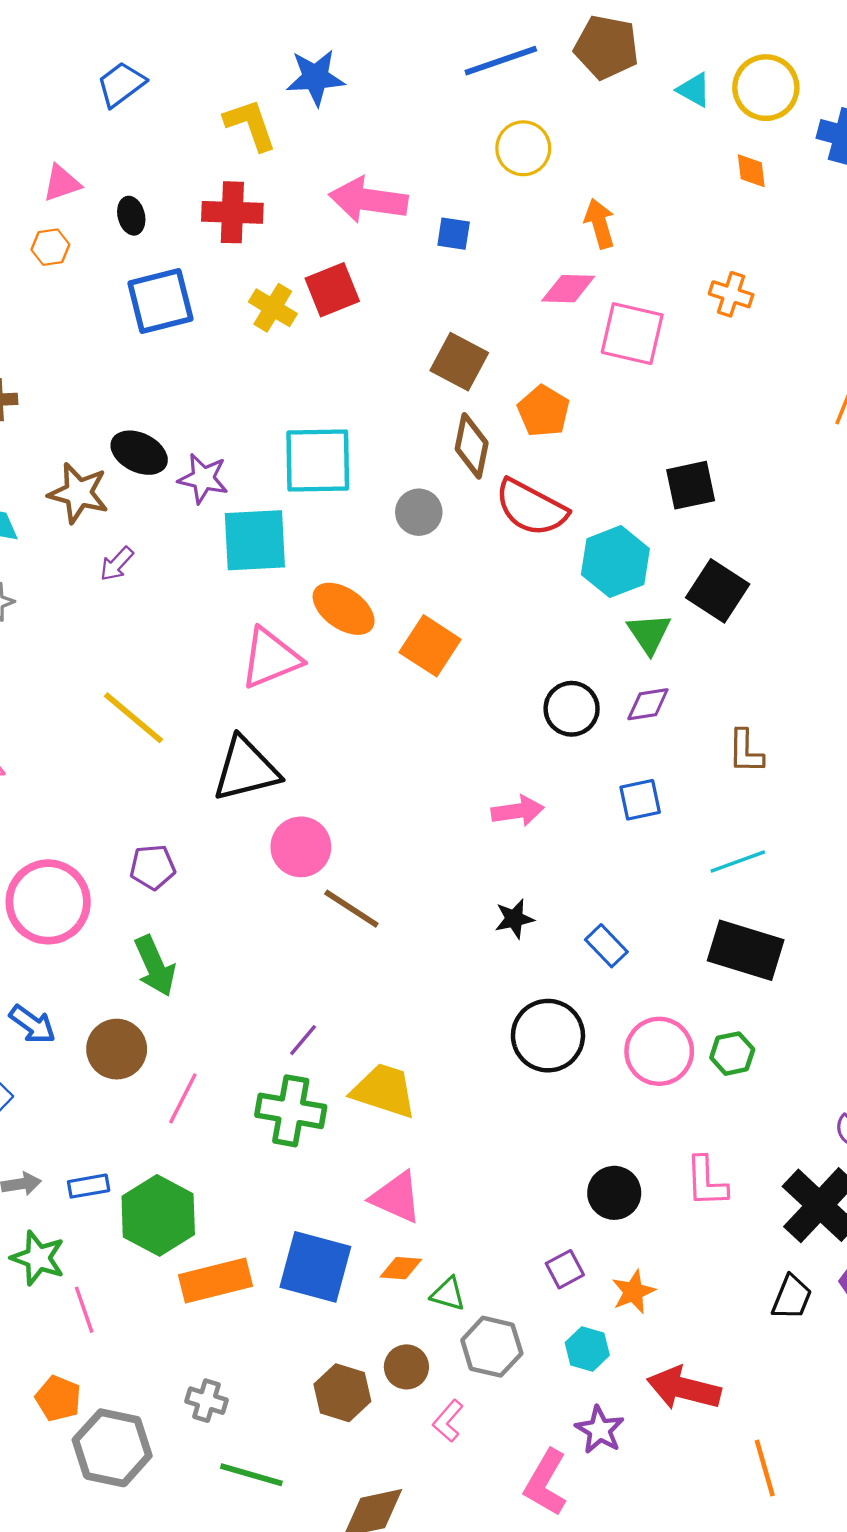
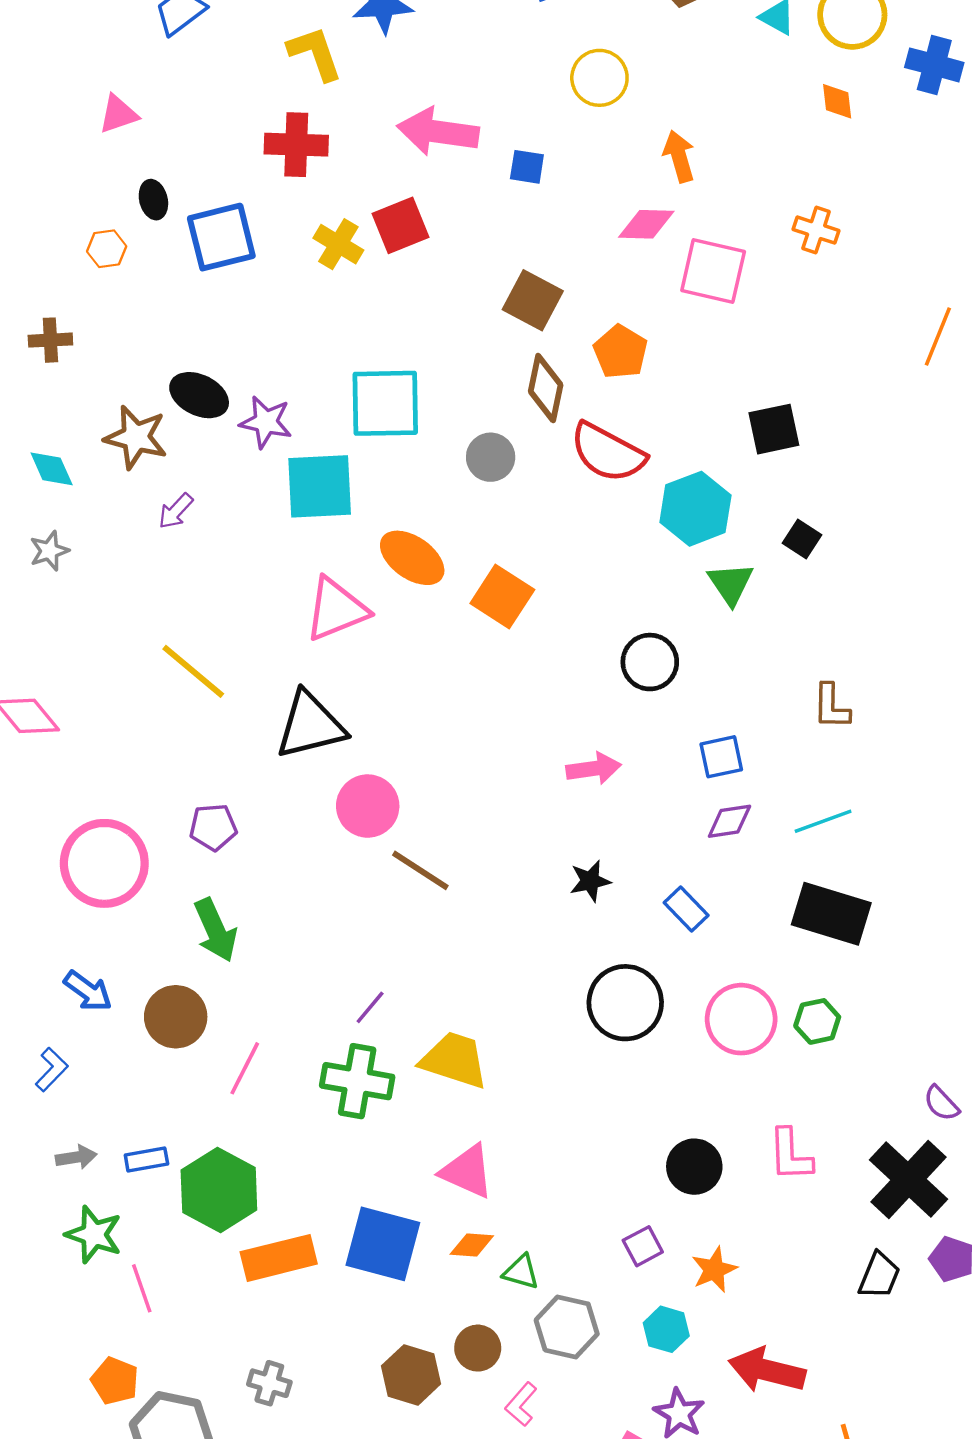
black ellipse: (131, 216) -> (153, 200), moved
orange hexagon: (50, 247) -> (107, 249), moved
black square: (718, 591) -> (802, 539), size x0.6
purple diamond: (648, 704) -> (729, 821), moved

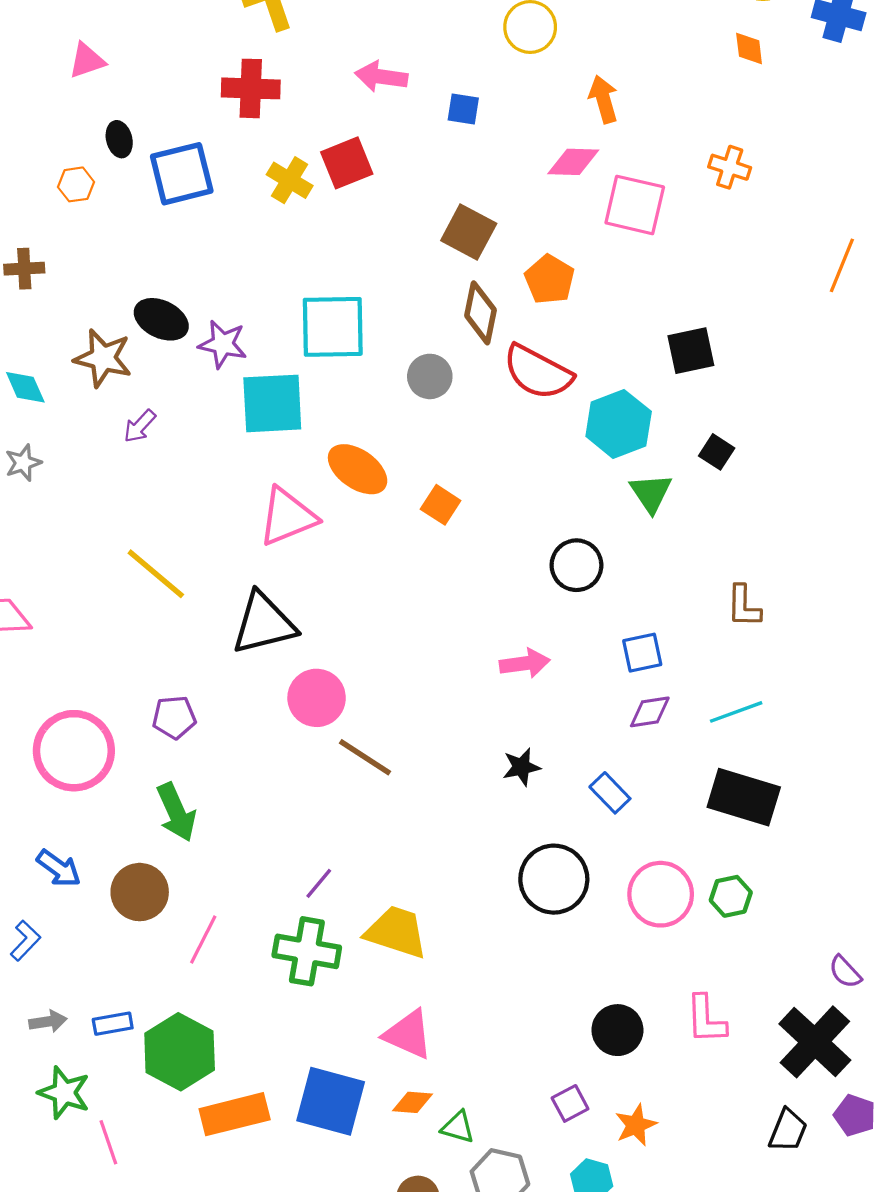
pink arrow: (438, 132) -> (381, 77), size x0.7
orange square: (502, 596) -> (441, 505), size x0.7

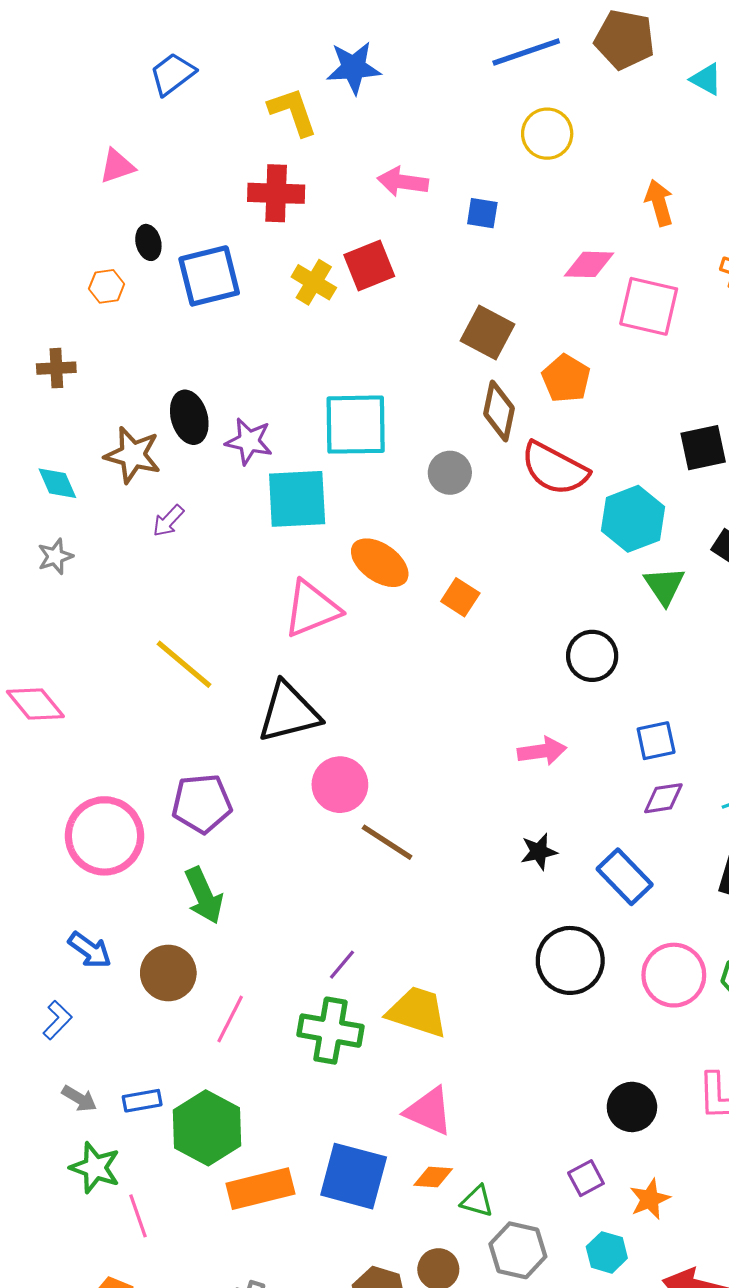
orange arrow: (603, 99) -> (659, 203), moved
black ellipse: (161, 319) -> (189, 417), turned 48
purple pentagon: (174, 717) -> (202, 803), size x1.4
blue rectangle: (610, 793) -> (625, 877), size x1.4
gray arrow: (48, 1021) -> (79, 1099), turned 40

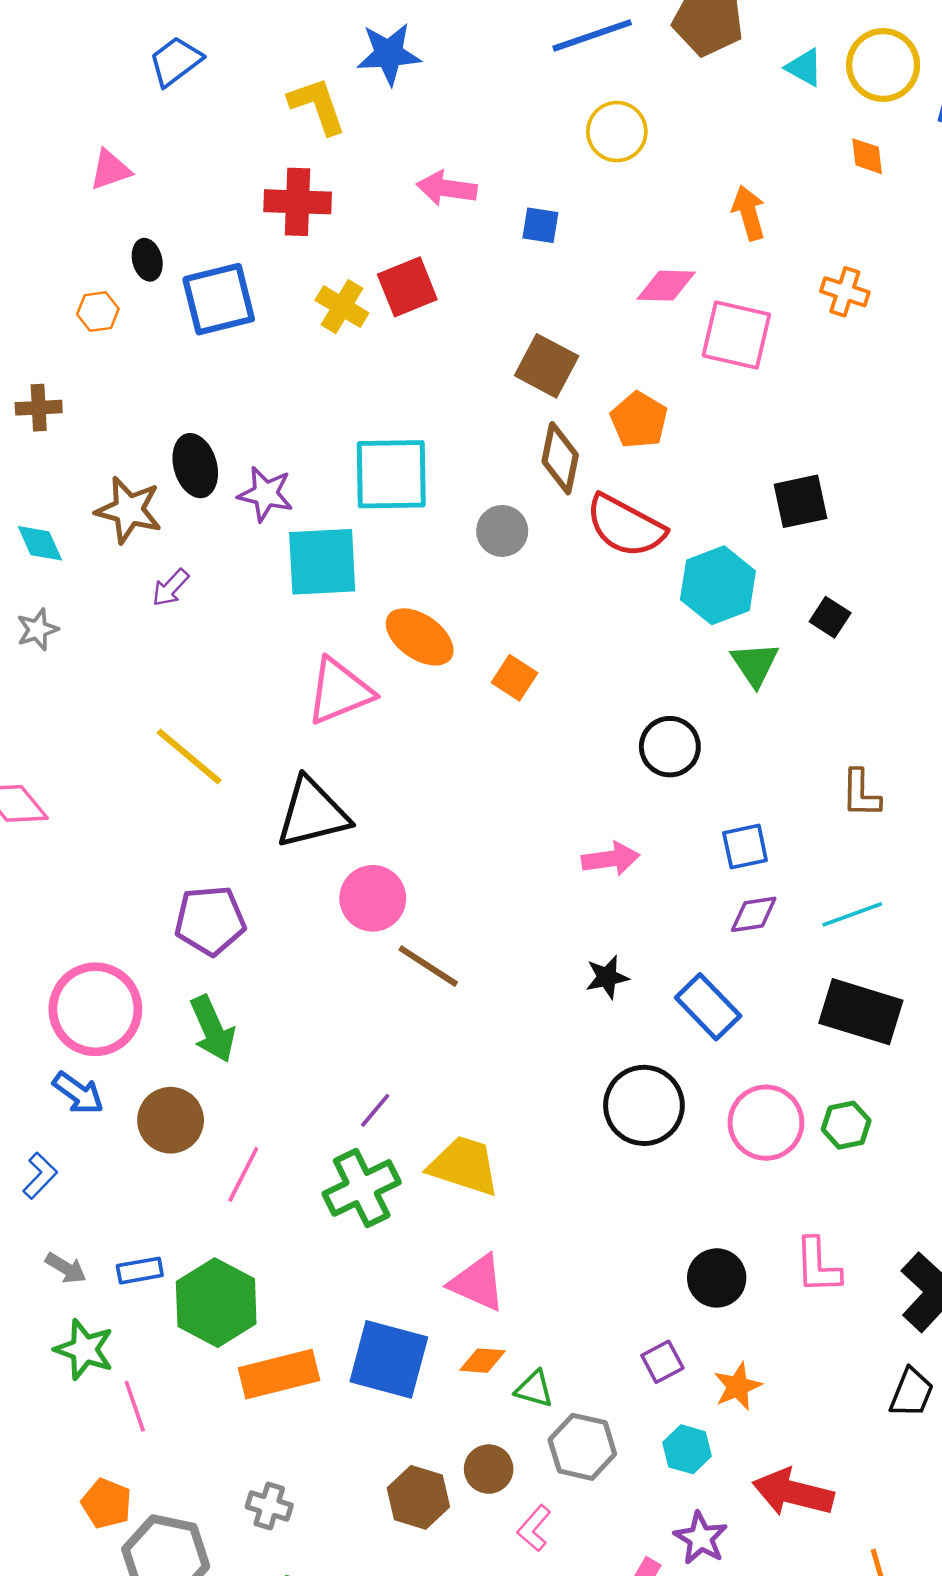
pink circle: (104, 836) -> (95, 1009), moved
green cross: (331, 1031) -> (362, 1188), turned -36

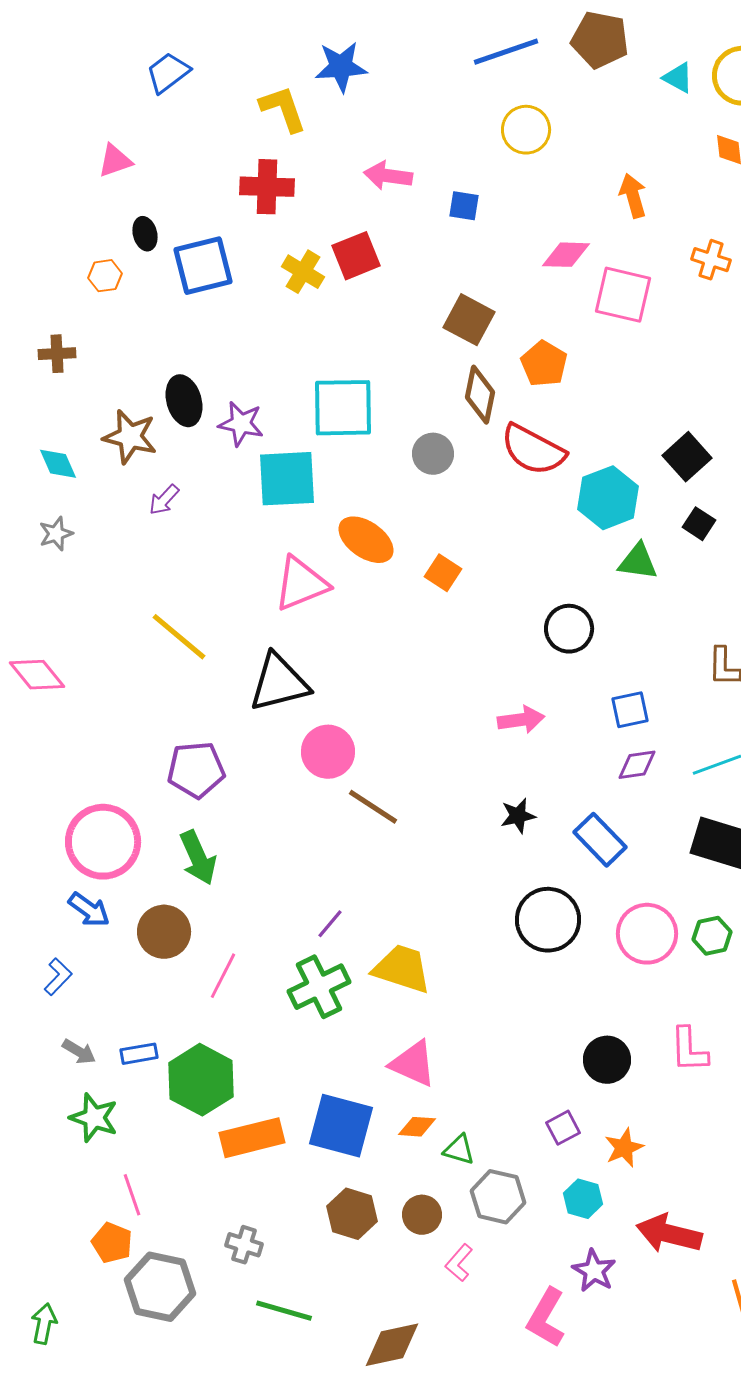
black square: (801, 501) -> (687, 457), moved, turned -30
green triangle: (755, 664) -> (638, 562), turned -48
pink line: (135, 1406) -> (132, 1195), moved
brown hexagon: (418, 1497) -> (352, 1214), moved

